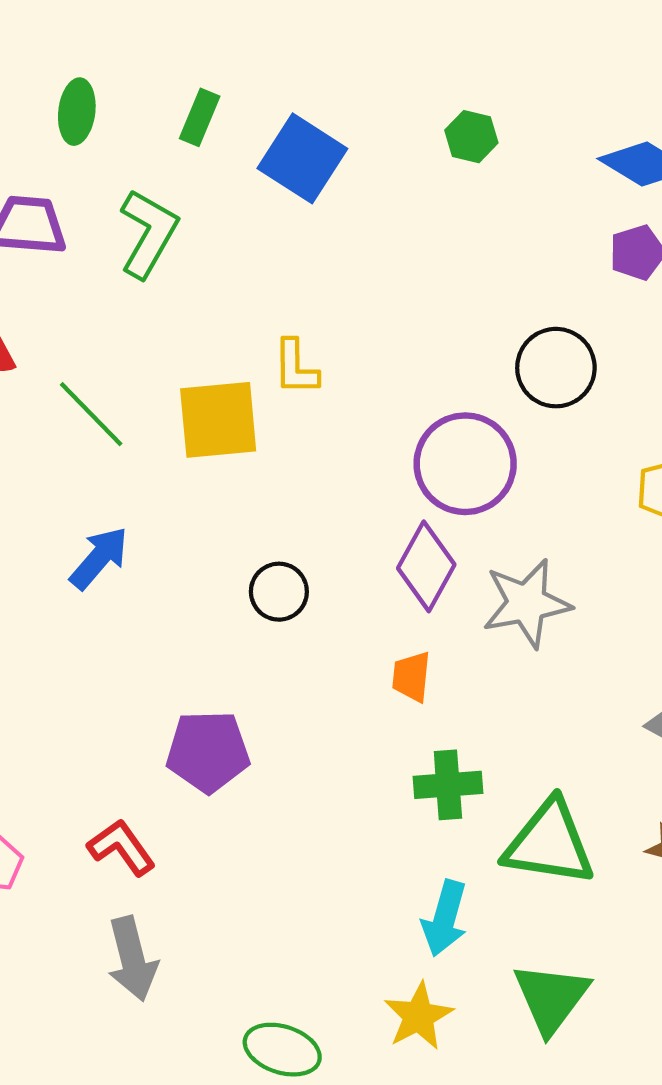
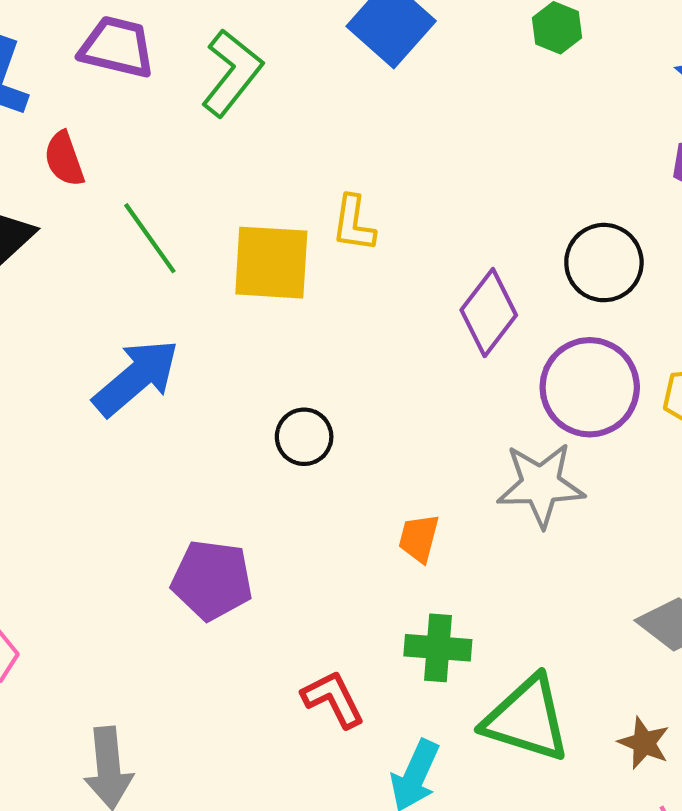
purple circle: (465, 464) -> (590, 387), moved
blue arrow: (99, 558) -> (136, 378), size x1.4
purple diamond: (426, 566) -> (489, 313), moved
red L-shape: (121, 847) -> (333, 699), moved

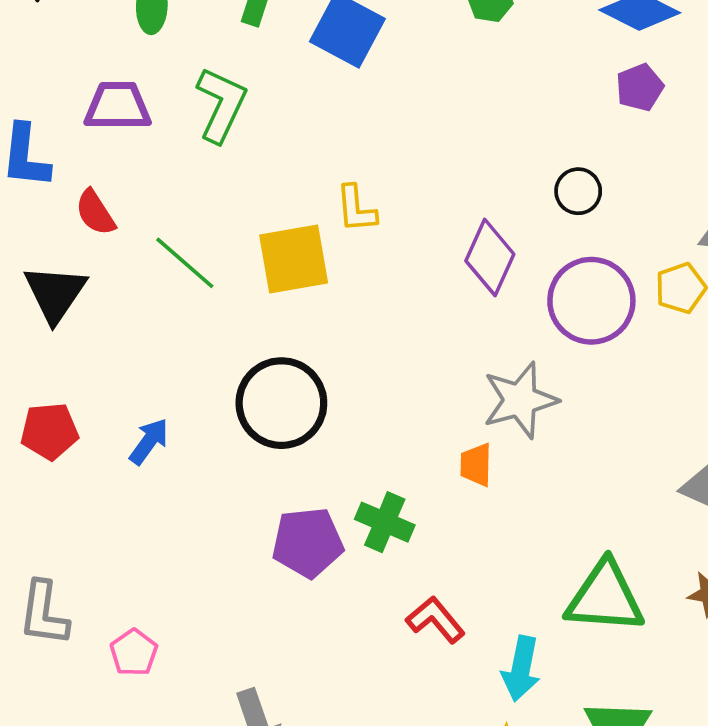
black circle: (604, 263) -> (578, 191), size x0.7
blue arrow: (136, 378) -> (149, 441), moved, size x0.6
black circle: (304, 437) -> (281, 403), moved, size x1.8
gray star: (541, 485) -> (520, 400), moved
green cross: (438, 648) -> (385, 522), moved, turned 32

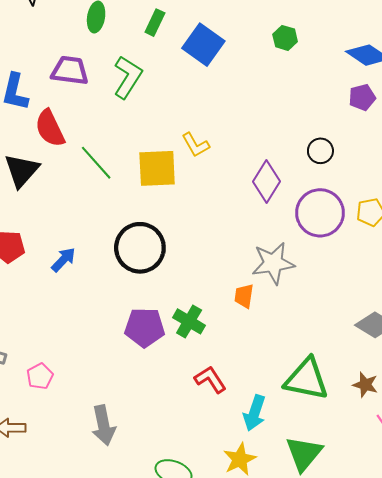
yellow L-shape: (356, 209) -> (195, 145), turned -32
red semicircle: (95, 213) -> (50, 128), size x1.4

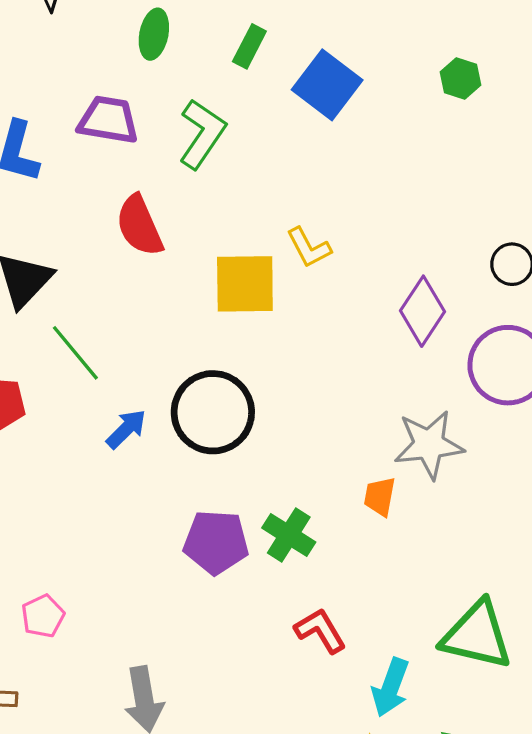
red semicircle: (50, 128) -> (139, 226), moved
green line: (96, 163) -> (75, 353), moved
blue arrow: (63, 260) -> (126, 429), moved

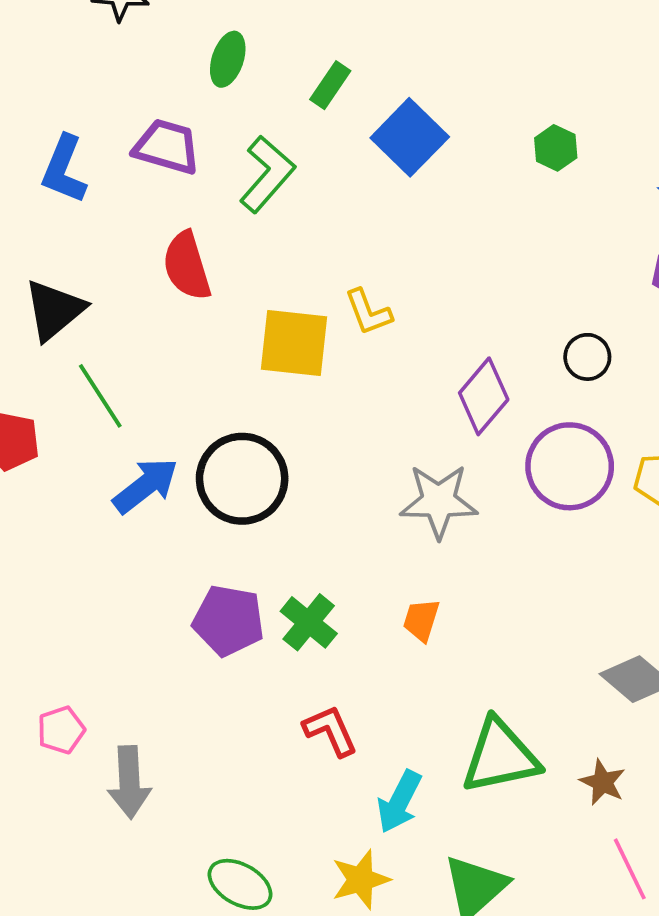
blue arrow: (126, 429) -> (146, 486), size x1.4
gray star: (429, 445) -> (439, 501), moved
orange trapezoid: (380, 496) -> (421, 620), moved
pink pentagon: (43, 616) -> (61, 730), moved
green triangle: (477, 635) -> (500, 756), turned -32

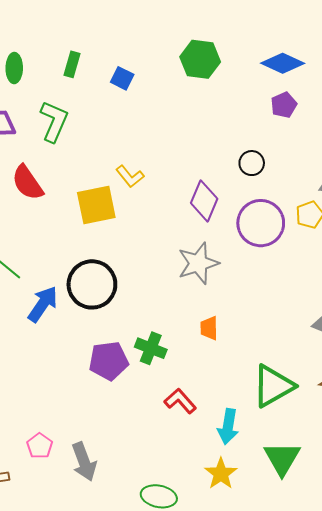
blue square: (410, 137) -> (122, 78), size x0.6
green hexagon: (556, 148) -> (200, 59), size x1.6

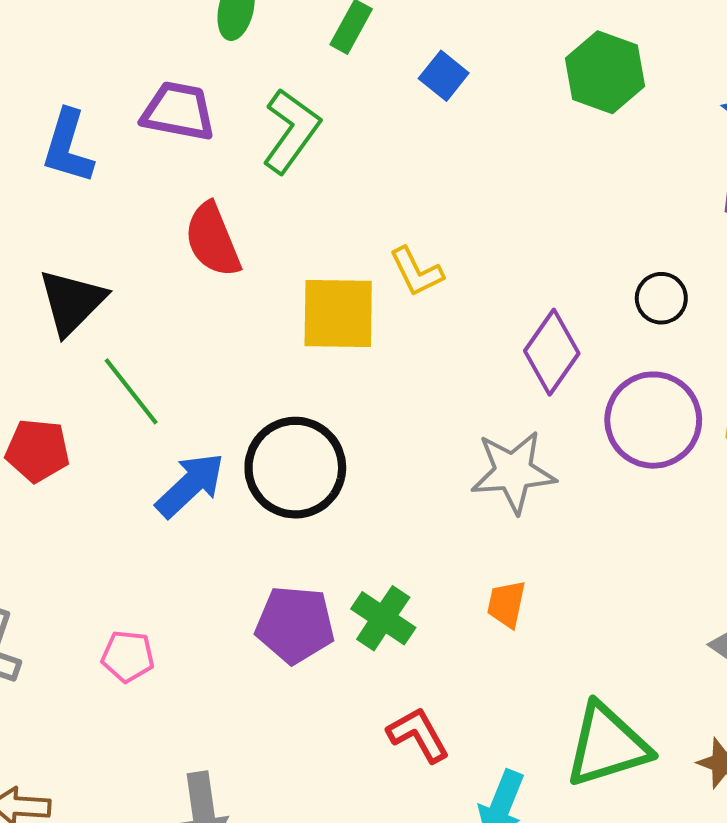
pink pentagon: (40, 446) -> (128, 656), moved, turned 30

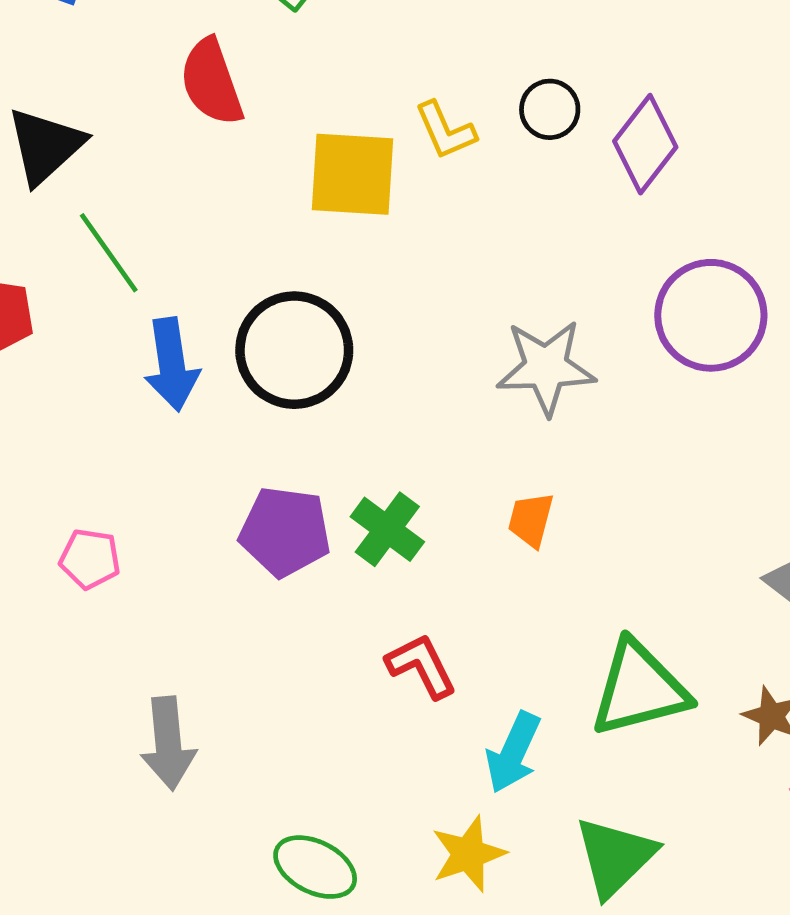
black circle: (661, 298) -> (550, 109), moved
purple diamond: (552, 352) -> (645, 144), moved
blue arrow: (190, 485) -> (172, 364), turned 122

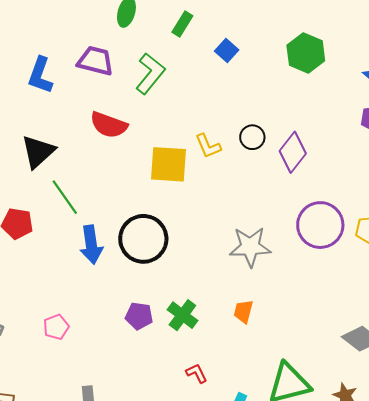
red semicircle: (211, 82) -> (109, 125), turned -51
purple pentagon: (285, 532) -> (139, 316), size x0.7
pink pentagon: (90, 559) -> (56, 327), turned -30
red L-shape: (421, 666) -> (197, 373), size x0.7

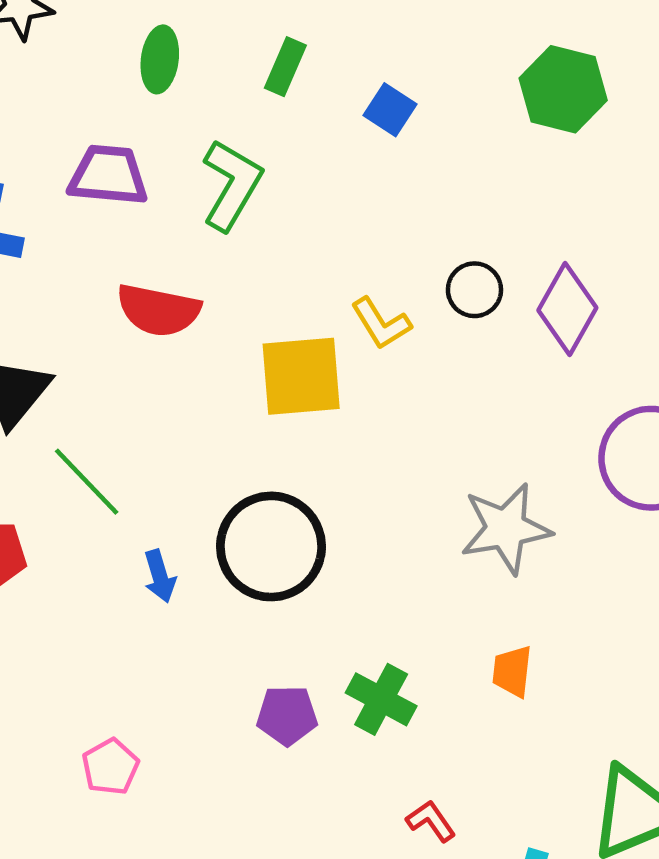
blue arrow: (91, 245) -> (160, 576), size x0.6

